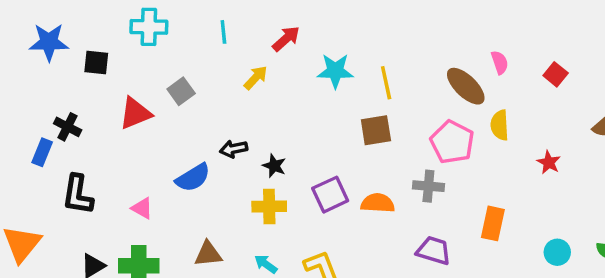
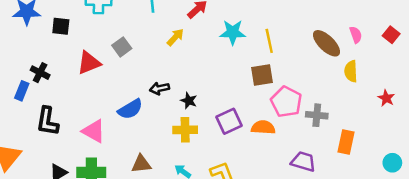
pink semicircle: (500, 62) -> (356, 35), moved
pink pentagon: (452, 142) -> (286, 102), moved
gray cross: (428, 186) -> (317, 115), moved
pink triangle: (142, 208) -> (94, 131), size x1.5

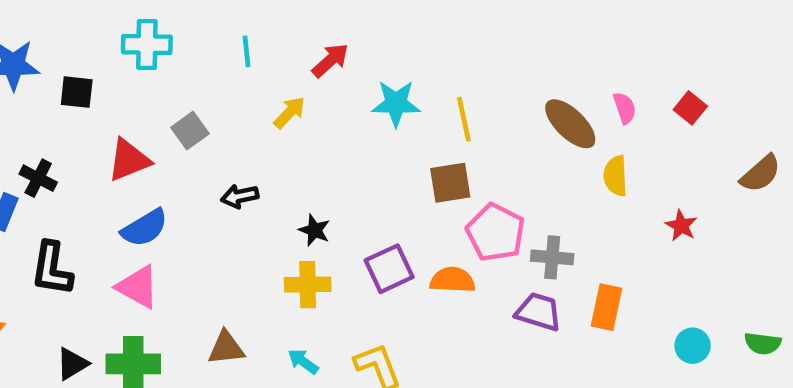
black arrow: (160, 88) -> (240, 196), moved
blue semicircle: (130, 109) -> (145, 228), moved
purple trapezoid: (303, 162) -> (539, 312), moved

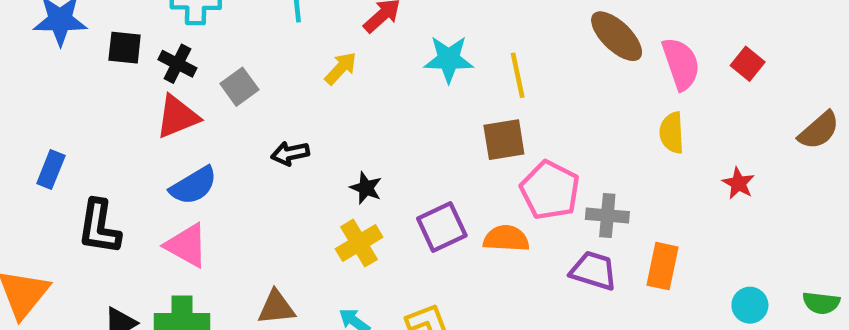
pink semicircle: (625, 108) -> (681, 64), size x1.6
brown ellipse: (570, 124) -> (617, 36), moved
black cross: (38, 178) -> (177, 64), moved
yellow cross: (308, 285) -> (359, 243), turned -30

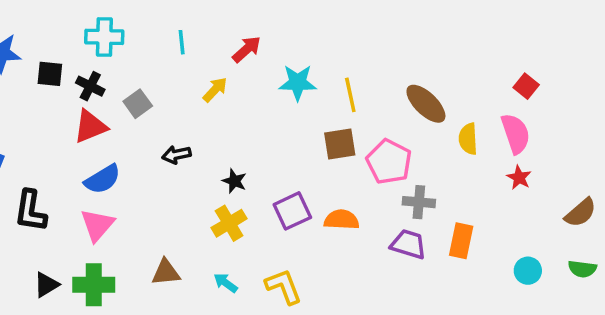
brown ellipse: (617, 36) -> (426, 104), moved
pink semicircle: (681, 64) -> (516, 134), moved
brown semicircle: (819, 130) -> (581, 213), moved
pink pentagon: (550, 190) -> (389, 162), moved
pink triangle: (187, 245) -> (97, 225), turned 42

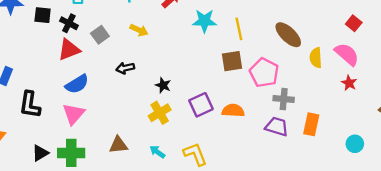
yellow arrow: (215, 90) -> (139, 30), moved, turned 72
pink semicircle: (516, 134) -> (347, 54), turned -30

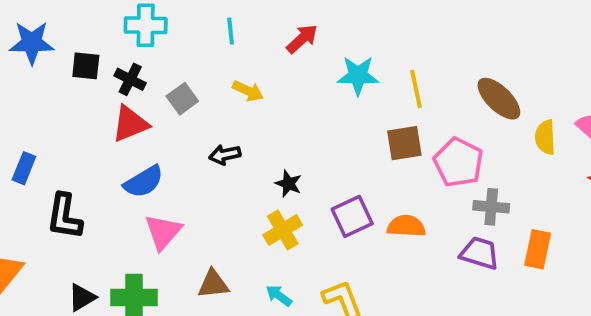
pink triangle: (74, 114) -> (163, 232), moved

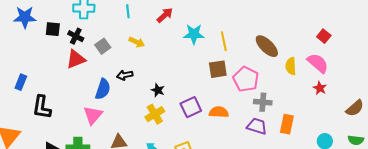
blue semicircle: (144, 182) -> (103, 89), moved, turned -40

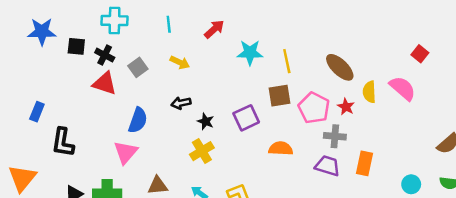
red square: (324, 36) -> (420, 54), moved
red triangle: (76, 59) -> (105, 83), turned 40
black arrow: (125, 75) -> (181, 103), moved
red star: (320, 88) -> (346, 107), moved
purple square: (191, 107) -> (246, 118), moved

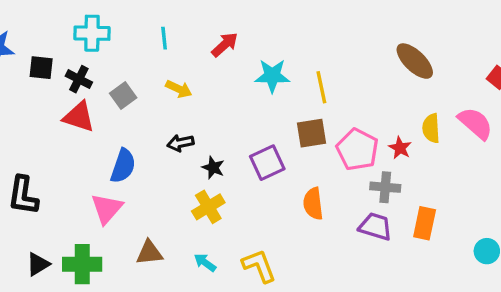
brown ellipse: (340, 67) -> (415, 61), moved
orange semicircle: (281, 149) -> (313, 204), turned -100

